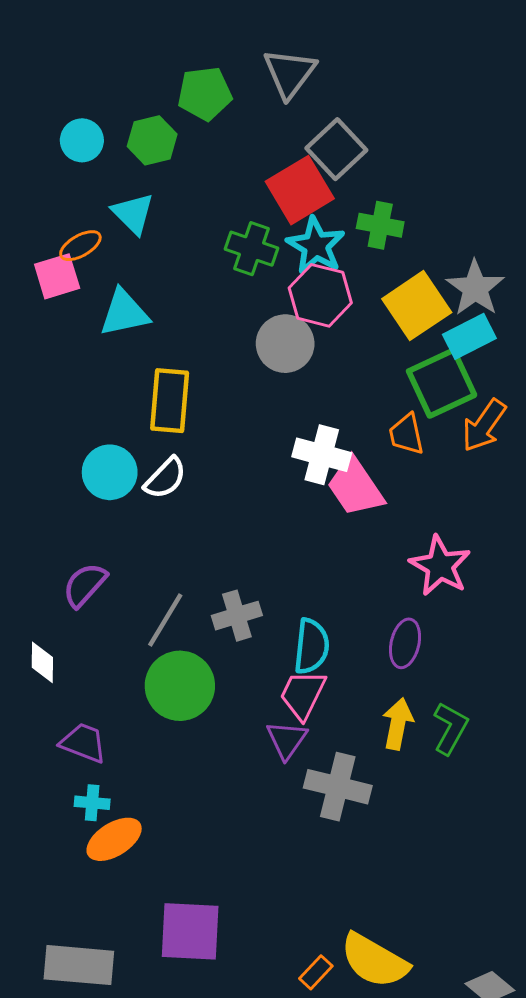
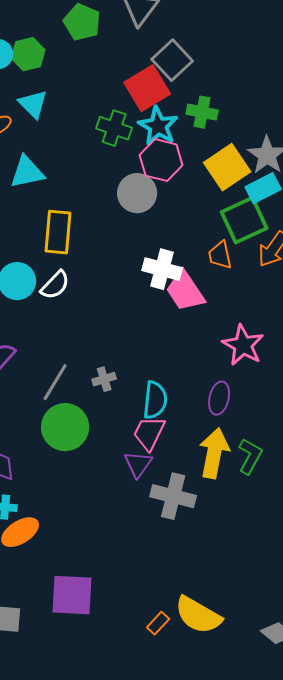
green pentagon: (205, 94) -> (82, 22), turned 30
green hexagon: (152, 140) -> (28, 54), moved
gray cross: (237, 616) -> (104, 379), size x0.7
yellow arrow: (398, 724) -> (214, 453), size x1.4

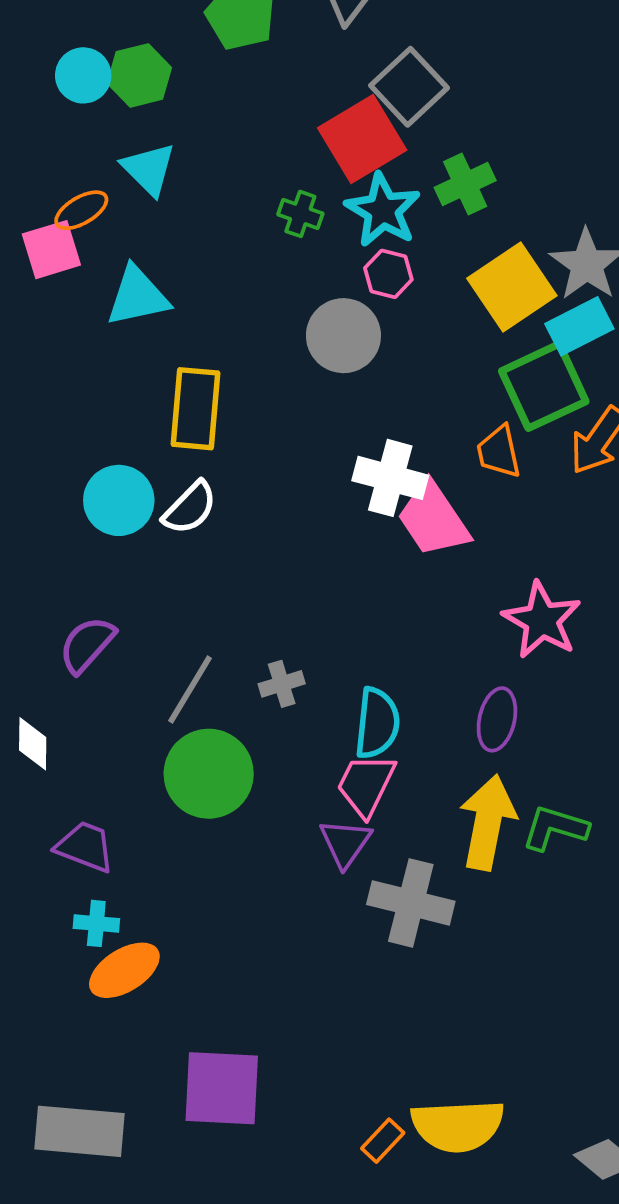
green cross: (202, 112) -> (465, 184), turned -36
green cross: (114, 128) -> (300, 214), size x0.7
pink hexagon: (161, 160) -> (388, 274), size x0.6
green L-shape: (250, 456) -> (555, 828), turned -102
yellow semicircle: (198, 615) -> (458, 1126), turned -33

